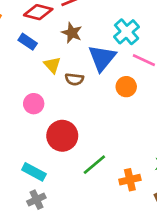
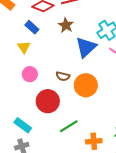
yellow triangle: (52, 65) -> (24, 47), moved
brown semicircle: (74, 79) -> (63, 76), moved
orange circle: (126, 87) -> (86, 85), moved, size x1.5

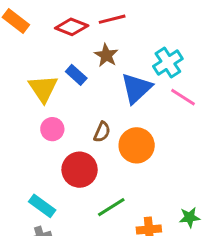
blue rectangle: (32, 27) -> (76, 75), moved
yellow triangle: (24, 47) -> (43, 89), size x1.5
brown semicircle: (63, 76) -> (102, 132), turned -80

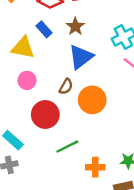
blue rectangle: (76, 75) -> (44, 29), moved
blue triangle: (136, 88) -> (81, 57), moved
yellow triangle: (43, 89) -> (23, 48), turned -50

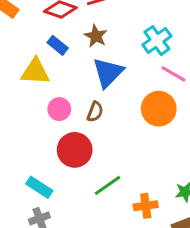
pink circle: (27, 80) -> (59, 109), moved
orange circle: (92, 100) -> (159, 109), moved

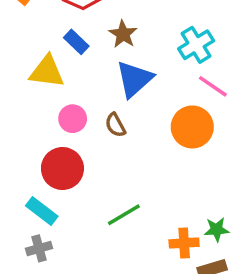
brown semicircle: (95, 112) -> (115, 125), turned 126
red circle: (75, 150) -> (62, 169), moved
orange cross: (146, 206) -> (184, 243), moved

